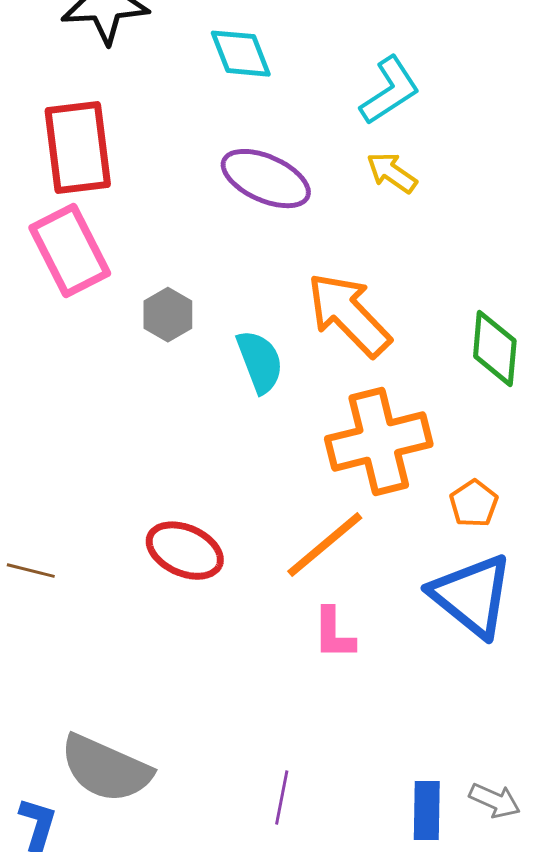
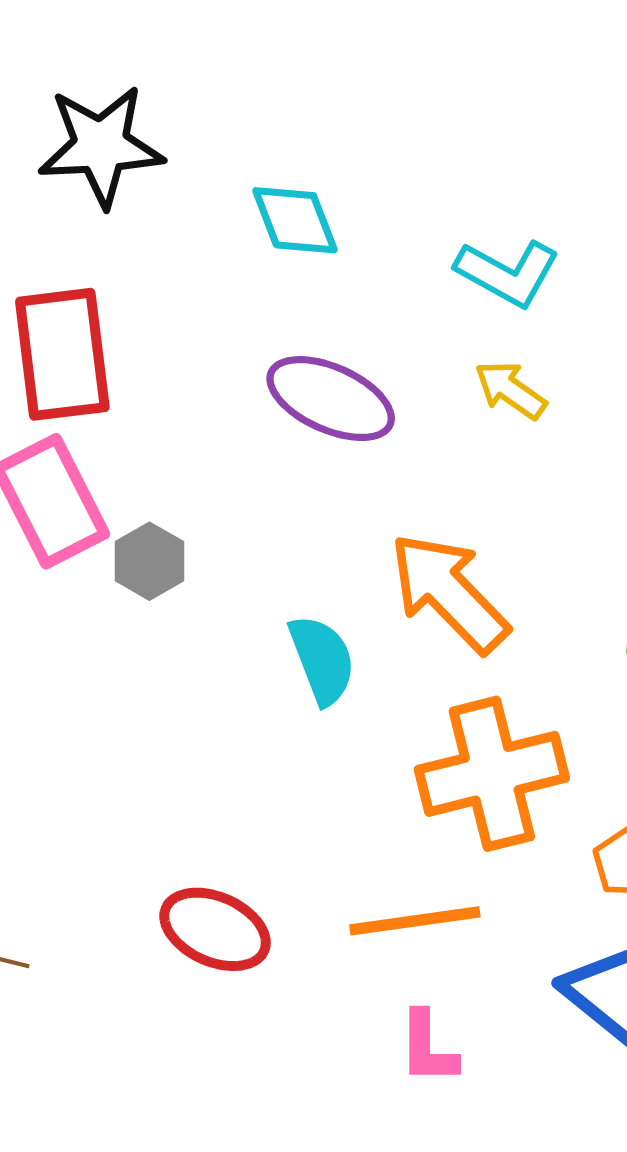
cyan L-shape: (390, 91) -> (508, 273), turned 62
gray hexagon: (168, 315) -> (149, 561), moved
orange line: (325, 545) -> (415, 921), turned 32

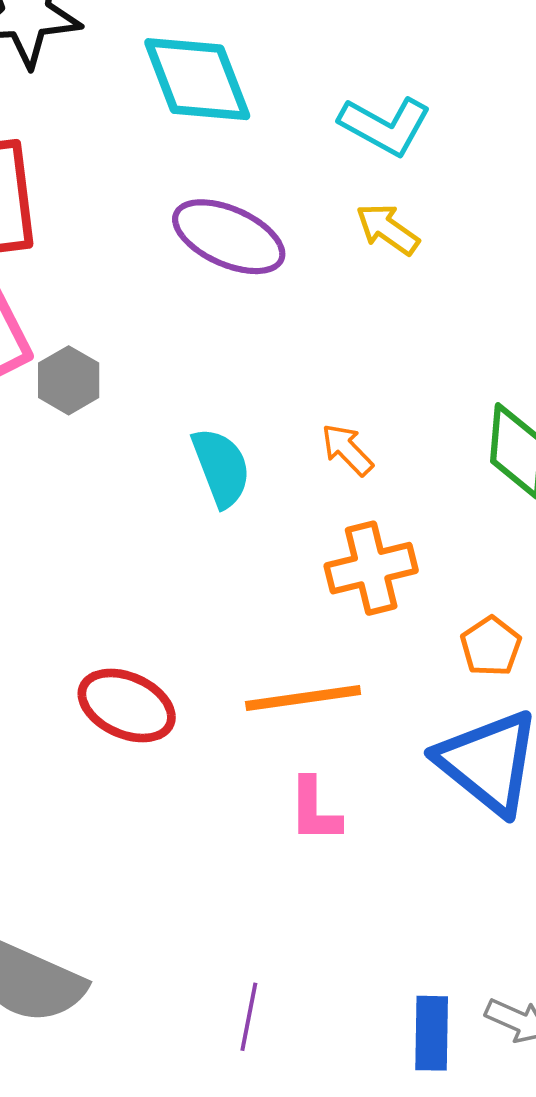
cyan diamond: (295, 220) -> (197, 79), size x1.4
orange arrow: (449, 593) -> (347, 450), moved, size x0.5
orange cross: (492, 774) -> (371, 568), size x0.7

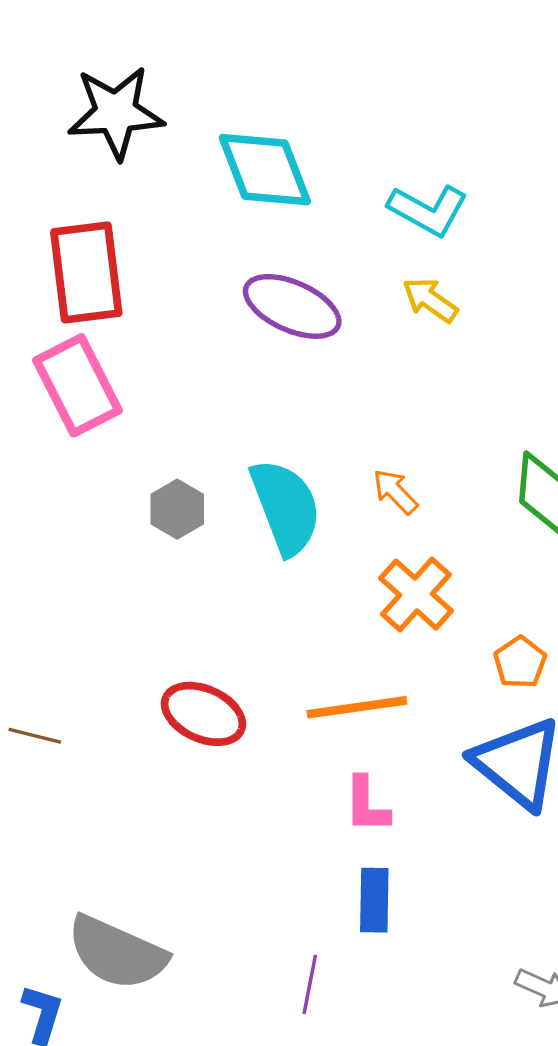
gray hexagon: (69, 380) -> (177, 509), moved
cyan semicircle: (221, 467) -> (286, 507), size x1.4
orange cross: (371, 568) -> (416, 595), turned -34
blue rectangle: (432, 1033) -> (374, 900), moved

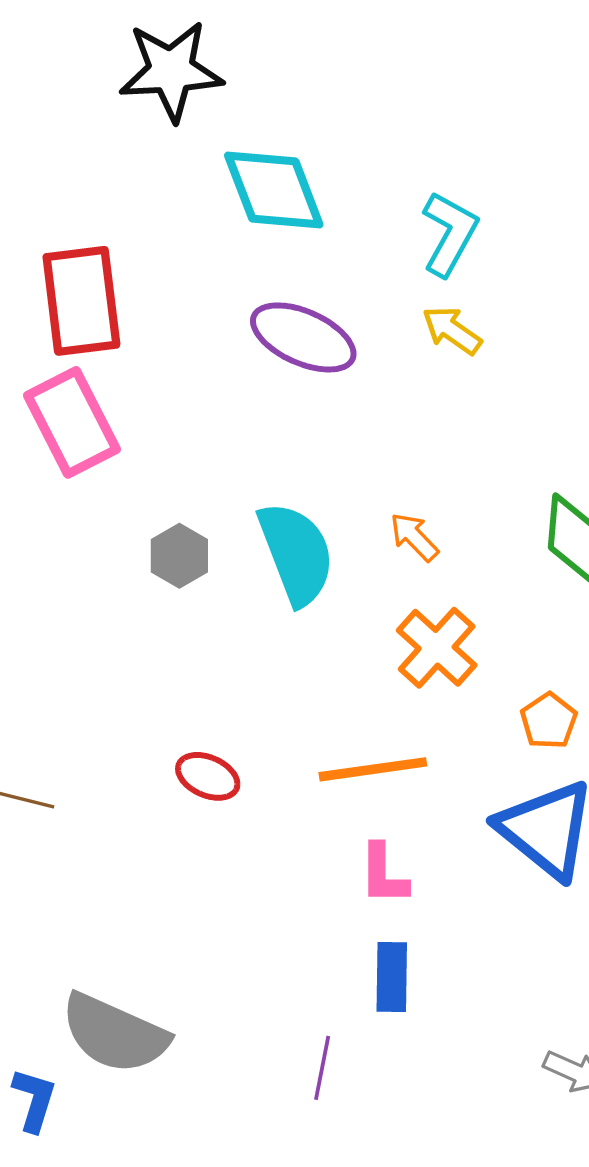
black star: (116, 113) -> (171, 71), moved
cyan L-shape: (428, 210) -> (450, 234), turned -90
red ellipse: (203, 714) -> (208, 776), size x0.7

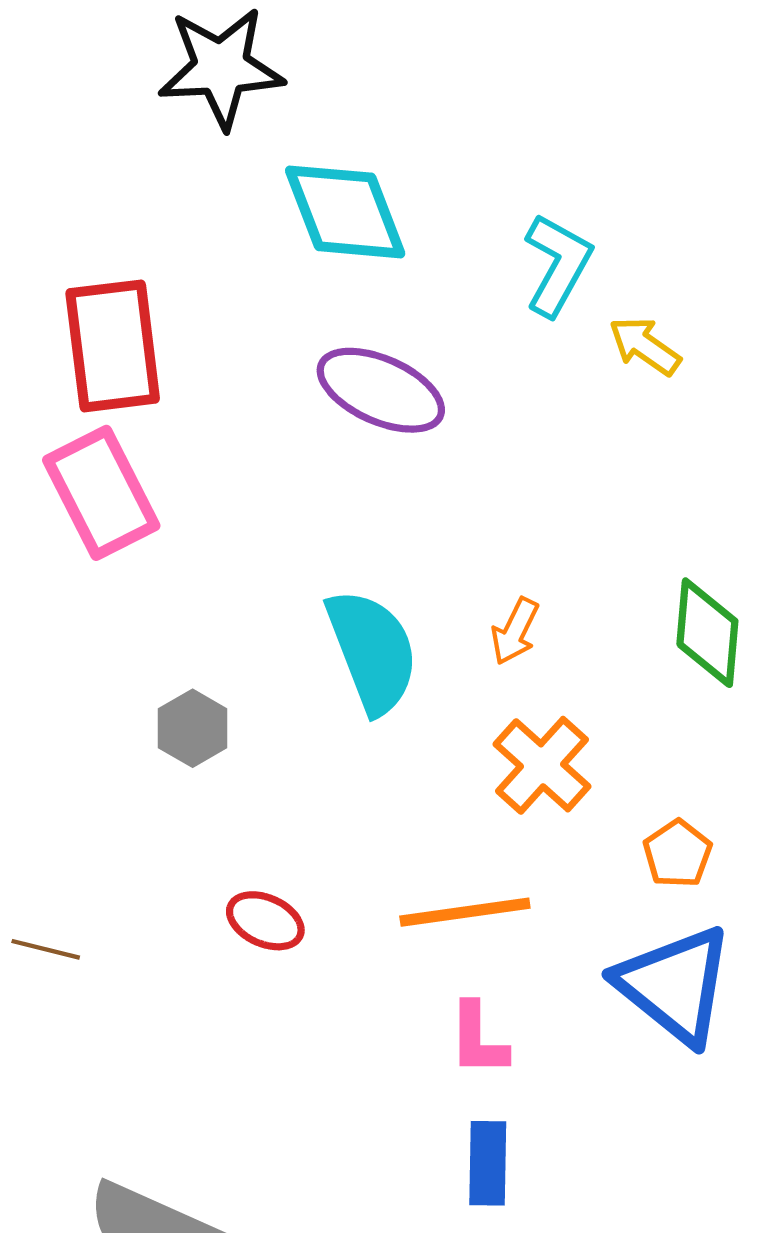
yellow arrow: (452, 330) -> (645, 346), moved
orange arrow: (414, 537) -> (515, 631), turned -110
gray hexagon: (179, 556) -> (193, 728), moved

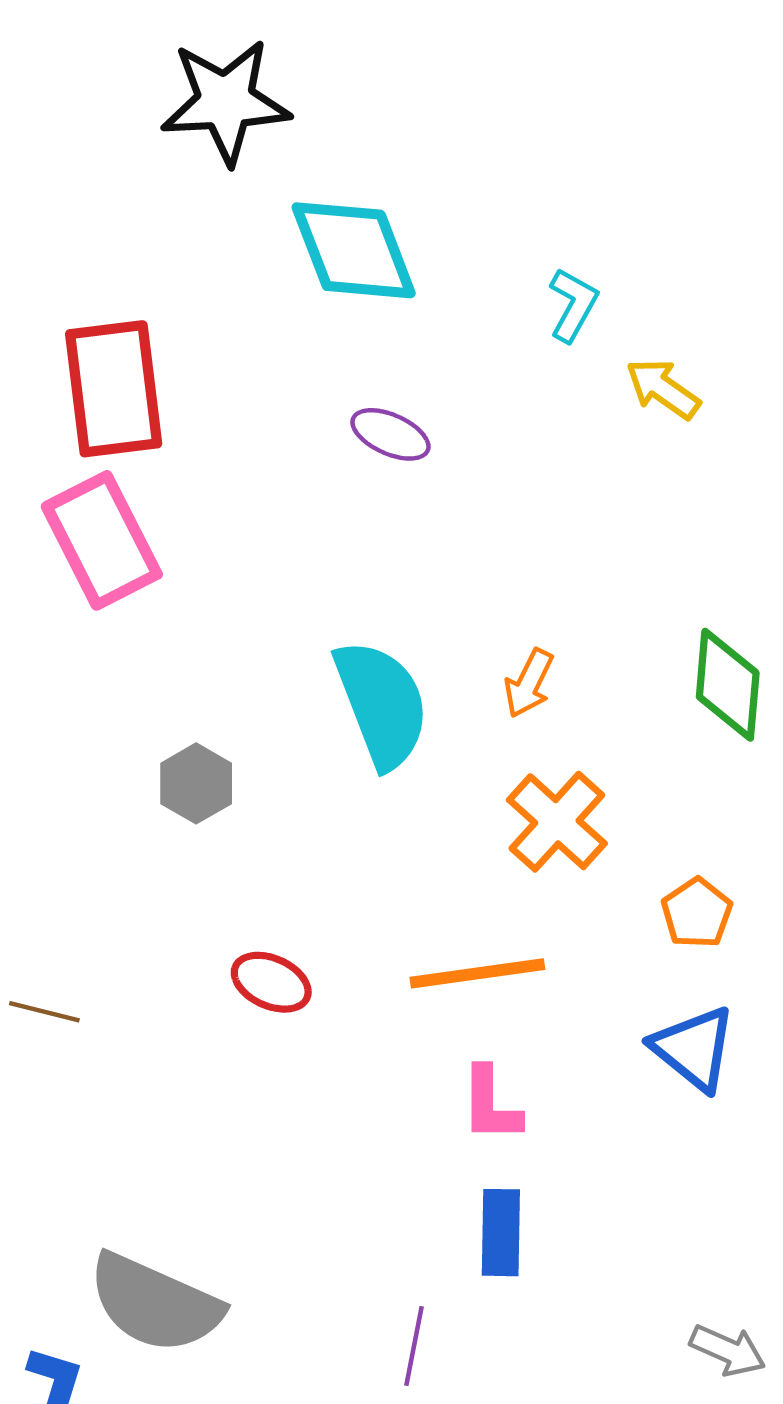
cyan L-shape: (558, 265) -> (573, 305), size x0.7
purple ellipse: (381, 390) -> (390, 434), size x0.6
blue triangle: (675, 985) -> (694, 1048), size x0.7

